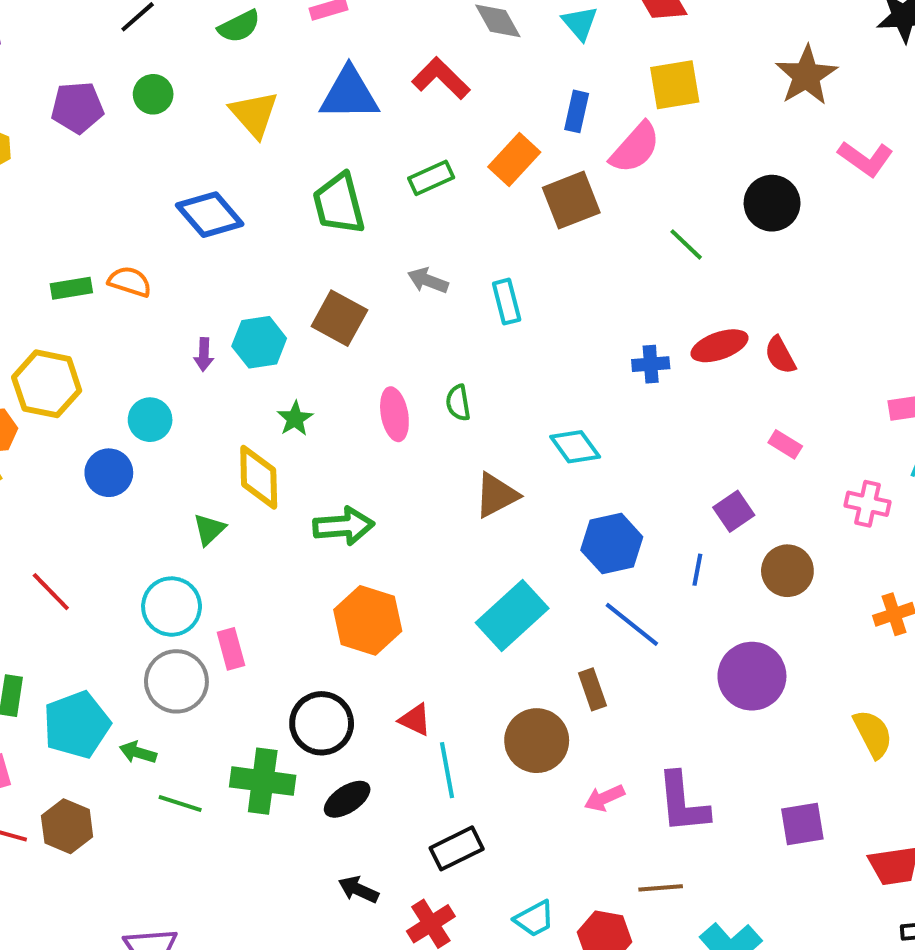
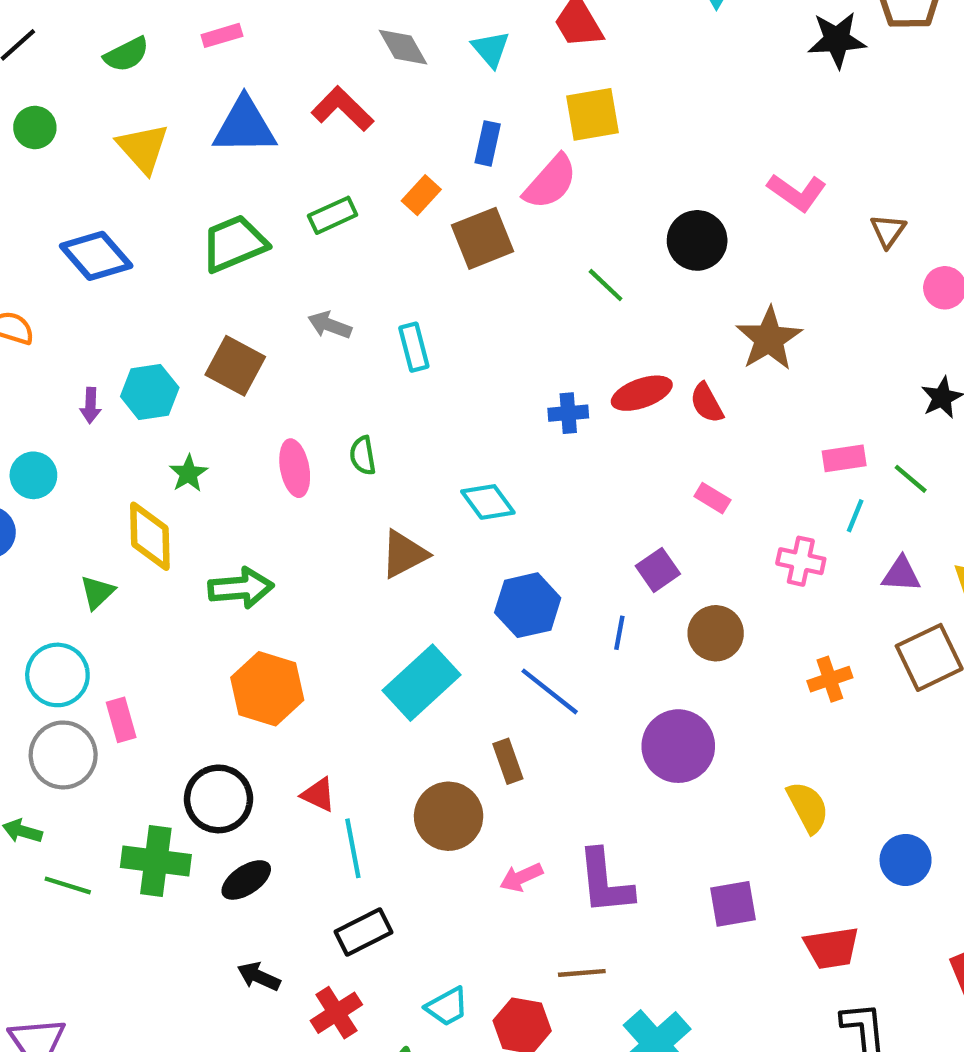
brown star: (806, 75) -> (769, 339), moved
orange rectangle: (514, 159) -> (421, 195), size x0.7
green trapezoid: (339, 204) -> (234, 243), turned 82

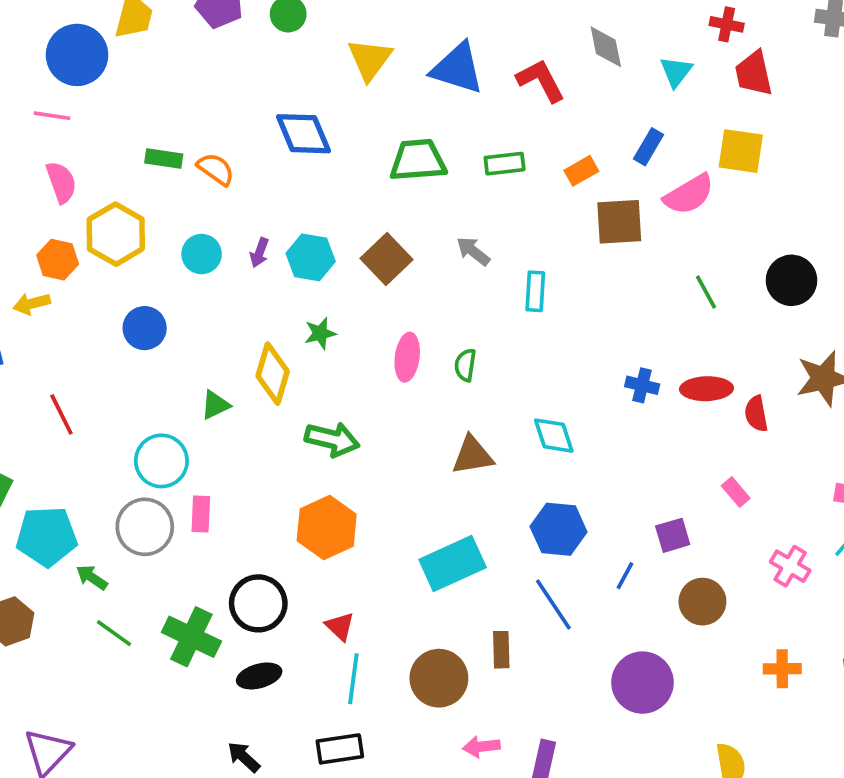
cyan circle: (33, 475) -> (202, 254), moved

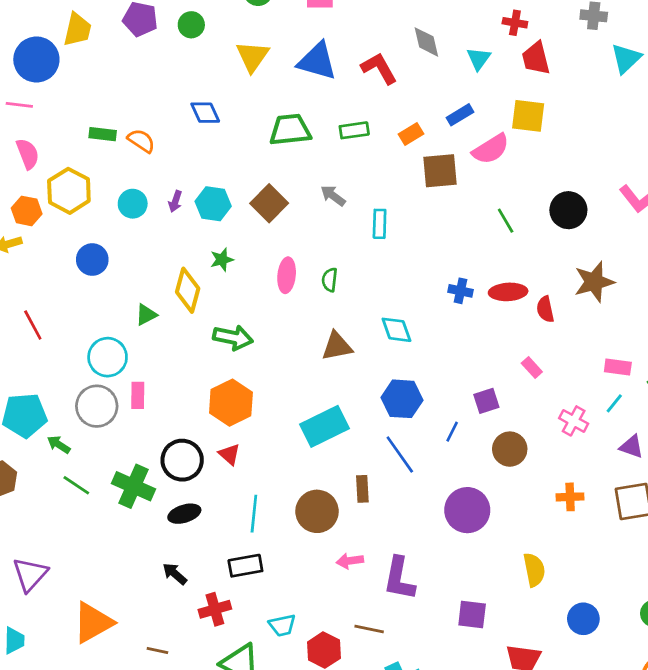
blue diamond: (303, 134) -> (205, 113), size x0.7
blue rectangle: (649, 147) -> (460, 115), turned 30
red triangle: (340, 626) -> (229, 454), moved

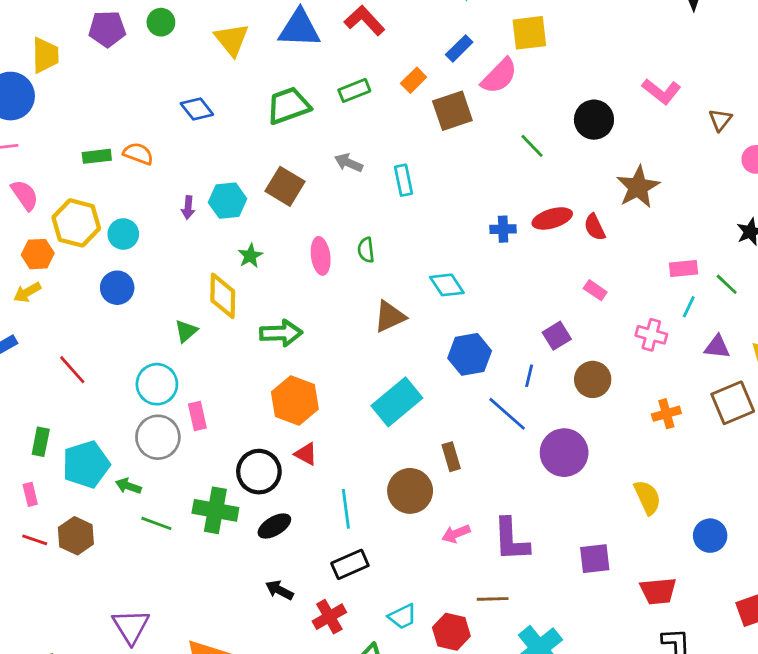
cyan circle: (133, 204) -> (123, 234), moved
blue line: (400, 454) -> (507, 414), moved

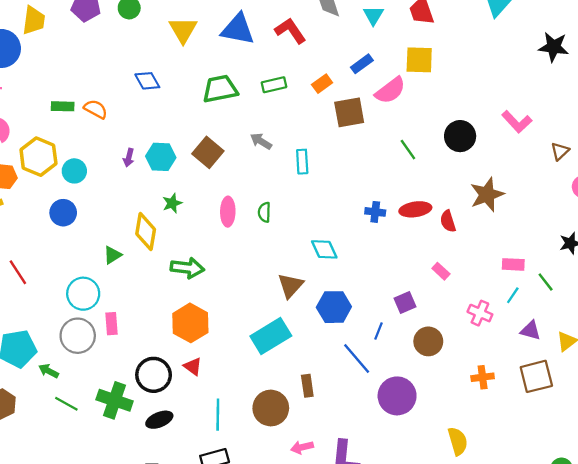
brown triangle: (390, 316) -> (290, 286), moved, turned -32

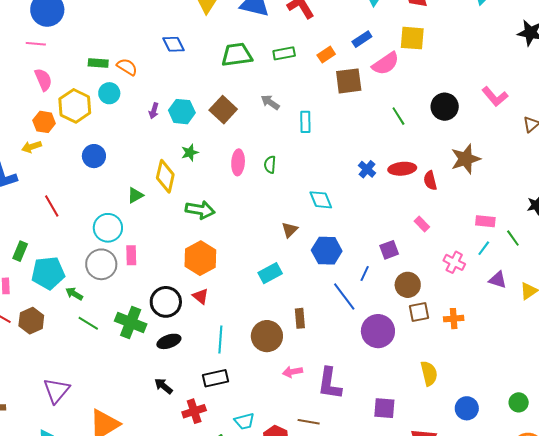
cyan circle: (74, 171) -> (109, 93), moved
blue cross: (375, 212) -> (367, 169), turned 30
brown triangle: (290, 286) -> (290, 230), size x0.7
cyan rectangle: (271, 336) -> (270, 273), size x0.7
brown square: (536, 376) -> (419, 312), moved, size x0.7

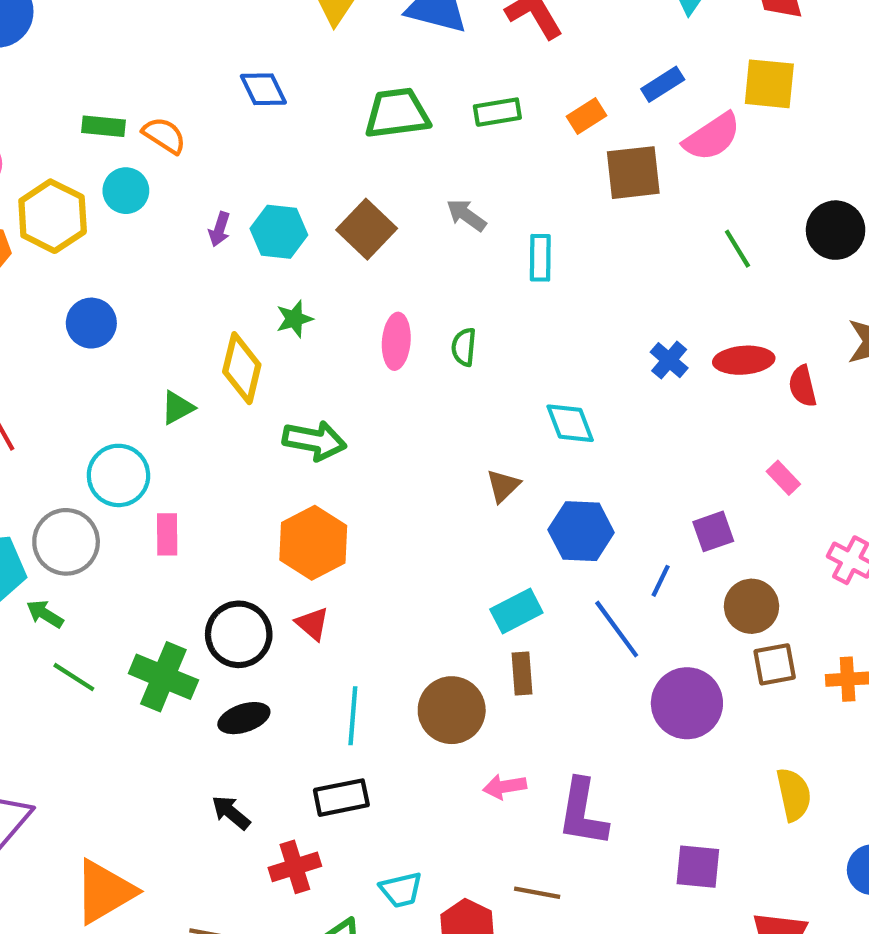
gray circle: (101, 264) -> (66, 542), moved
cyan rectangle: (270, 273) -> (516, 611), moved

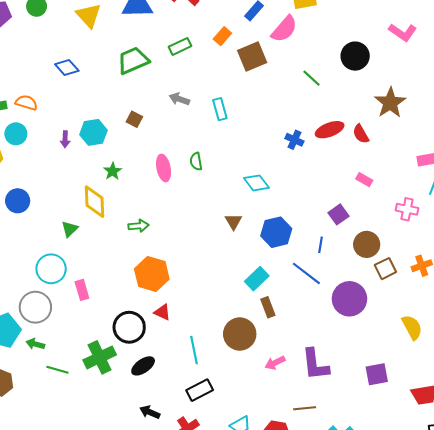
brown square: (367, 229) -> (134, 119), size x0.6
green arrow: (314, 441) -> (139, 226), size x0.7
green cross: (163, 677) -> (100, 357), turned -32

